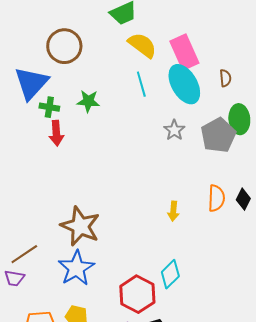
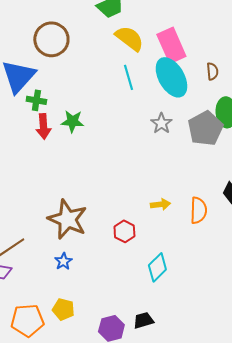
green star: (88, 101) -> (72, 121), moved
orange semicircle: (216, 198) -> (198, 210), moved
yellow arrow: (173, 211) -> (160, 204), turned -102
blue star: (76, 268) -> (63, 261), size x0.5
red hexagon: (137, 294) -> (124, 231), moved, size x0.6

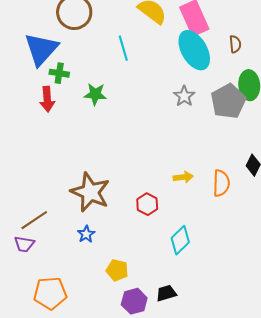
cyan line: (128, 77) -> (123, 48), moved
red arrow: (43, 126) -> (47, 99), moved
yellow pentagon: (63, 309) -> (117, 270), moved

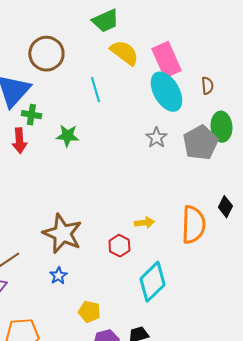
yellow arrow: (183, 177) -> (144, 223), moved
orange semicircle: (221, 183) -> (193, 225), size x1.4
cyan diamond: (180, 240) -> (152, 282), size x1.4

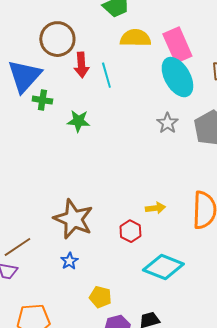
yellow semicircle: (124, 53) -> (135, 38), turned -36
red arrow: (19, 141) -> (81, 65), moved
cyan diamond: (152, 282) -> (163, 267), turned 66

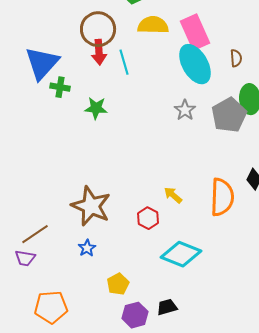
brown circle: (57, 39) -> (98, 29), moved
yellow arrow: (155, 208) -> (173, 195), turned -132
yellow pentagon: (100, 297) -> (118, 284), turned 30

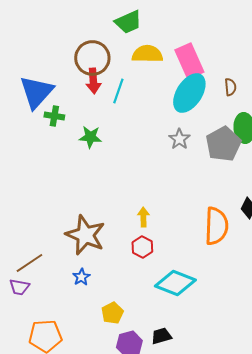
cyan line: (124, 62) -> (118, 91), turned 35
cyan ellipse: (195, 64) -> (189, 93), turned 63
yellow arrow: (173, 195) -> (143, 217), moved, turned 48

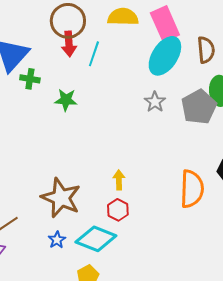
brown semicircle: (230, 87) -> (206, 50), size x1.5
cyan diamond: (175, 283) -> (96, 239), moved

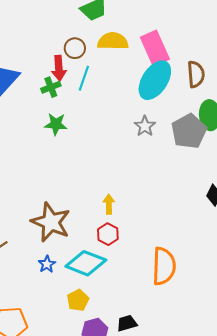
brown circle: (68, 21) -> (75, 48), moved, size x0.6
green cross: (30, 79) -> (51, 87), moved, turned -30
orange semicircle: (192, 189) -> (164, 266), moved

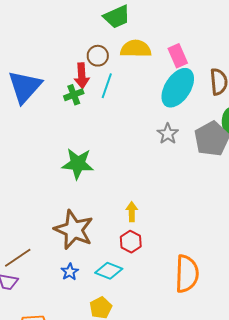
pink rectangle: (155, 48) -> (178, 56), size x0.7
green star: (56, 124) -> (78, 164), moved, size x1.4
cyan diamond: (86, 263) -> (109, 271), size x0.7

